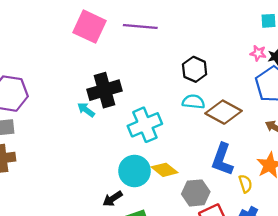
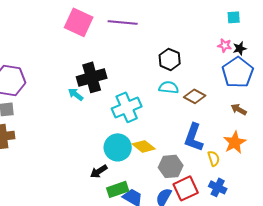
brown diamond: (223, 112) -> (195, 96), size x0.7

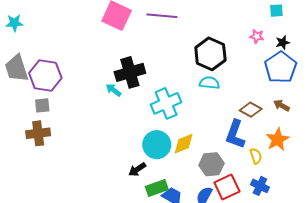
pink star: (225, 45) -> (257, 36), moved
black hexagon: (170, 59) -> (210, 54), size x1.4
brown diamond: (195, 96) -> (251, 110), moved
yellow diamond: (144, 146) -> (184, 144), turned -60

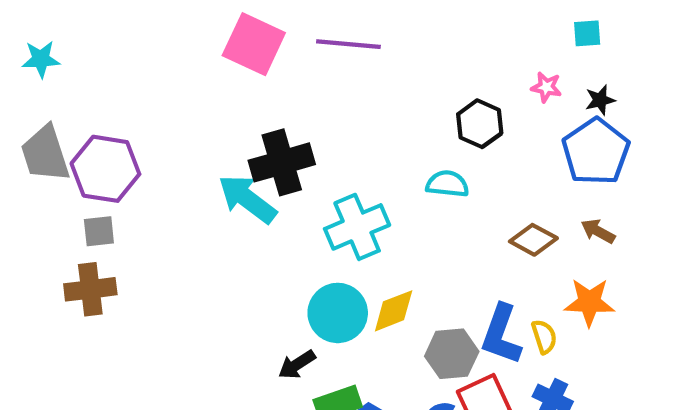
black hexagon: (210, 54) -> (480, 124), moved, size x0.7
cyan arrow: (113, 90) -> (247, 199), size x1.8
blue L-shape: (235, 134) -> (501, 334), moved
orange star: (277, 139) -> (589, 302), turned 30

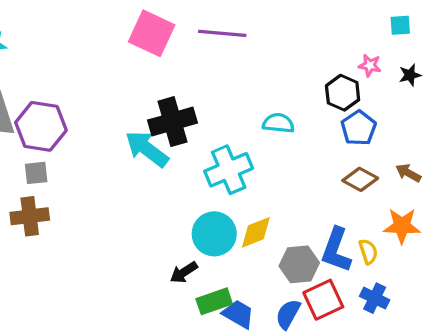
black hexagon: (480, 124) -> (343, 93), moved
blue pentagon: (596, 152) -> (359, 128), moved, size x0.7
cyan semicircle: (447, 184) -> (278, 123), moved

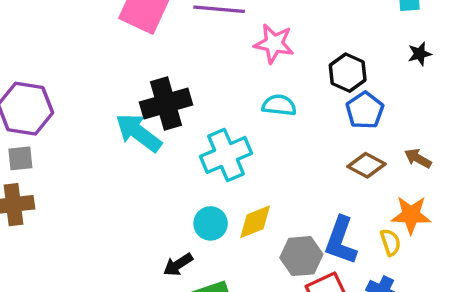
pink star: (370, 65) -> (274, 44), moved, size x1.6
cyan circle: (214, 234) -> (211, 223), size x0.7
yellow semicircle: (368, 252) -> (390, 242), moved

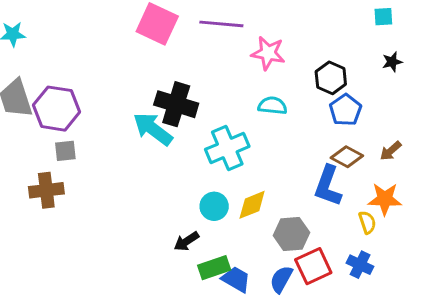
black cross: (166, 104) -> (176, 104), turned 33
gray square: (20, 158) -> (65, 151), moved
brown arrow: (418, 158) -> (391, 151), turned -70
blue L-shape: (341, 241) -> (328, 186), moved

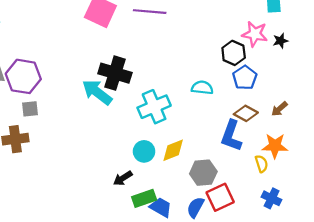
pink star: (268, 53) -> (255, 34), moved
cyan semicircle: (272, 106) -> (202, 88), moved
blue cross: (360, 265) -> (272, 198), moved

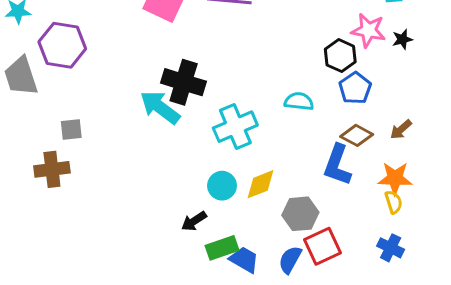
purple hexagon: (23, 76) -> (62, 45), moved
yellow semicircle: (261, 164) -> (394, 202), moved

